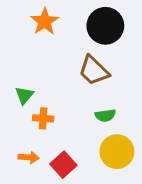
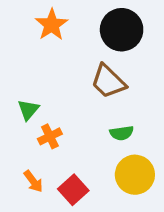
orange cross: (43, 118) -> (50, 136), turned -30
orange arrow: (29, 157) -> (33, 181), turned 48

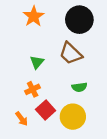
green triangle: (28, 110) -> (37, 62), moved
yellow circle: (135, 175) -> (73, 117), moved
red square: (73, 190) -> (46, 110), moved

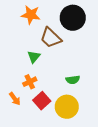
orange star: (34, 16) -> (31, 15), turned -30
brown trapezoid: (71, 53) -> (51, 38), moved
orange arrow: (22, 119) -> (15, 99), moved

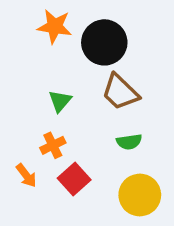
black circle: (73, 18) -> (104, 42), moved
brown trapezoid: (51, 38) -> (120, 92), moved
yellow circle: (67, 107) -> (140, 195), moved

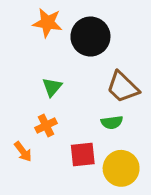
brown trapezoid: (120, 92) -> (123, 87), moved
red square: (74, 179) -> (83, 155), moved, turned 36

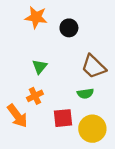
black circle: (90, 37) -> (69, 28), size x0.6
orange arrow: (23, 151) -> (17, 116), size x1.5

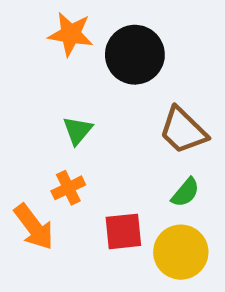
black circle: (69, 28) -> (135, 55), size x1.6
green semicircle: (85, 94) -> (185, 192), moved, turned -42

